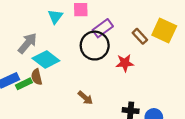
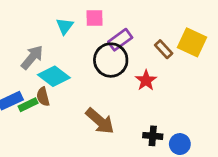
red star: (125, 63) -> (146, 80), turned -30
brown arrow: (85, 98) -> (100, 121), size x1.6

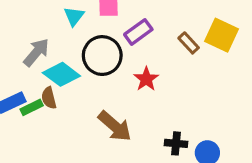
black circle: (111, 60) -> (102, 56), moved
red star: (146, 80) -> (146, 79), moved

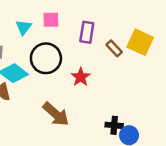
purple rectangle: (138, 32) -> (87, 32), moved, turned -45
black cross: (176, 143) -> (114, 125), moved

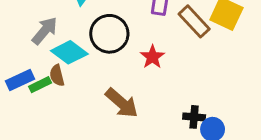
brown rectangle: (114, 48) -> (194, 21), size x1.5

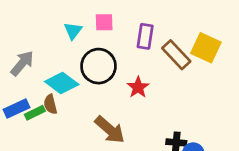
gray arrow: (45, 31) -> (22, 63), moved

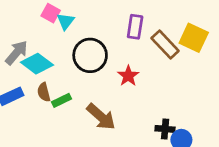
pink square: (104, 22) -> (51, 13), moved, turned 30
cyan diamond: (62, 83) -> (37, 64), moved
green rectangle: (35, 113) -> (61, 100), moved

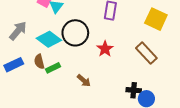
brown rectangle: (165, 44) -> (146, 53), moved
cyan diamond: (37, 64) -> (49, 39), moved
brown arrow: (101, 117) -> (84, 81), size x0.6

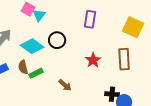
black circle: (75, 33) -> (57, 40), size x0.7
red star: (105, 49) -> (93, 60), moved
brown rectangle: (146, 53) -> (124, 59), turned 40

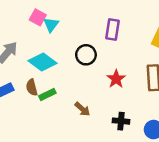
black circle: (57, 40) -> (86, 55), moved
black cross: (112, 94) -> (121, 121), moved

